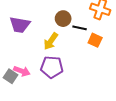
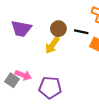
brown circle: (63, 19) -> (58, 29), moved
purple pentagon: (52, 67) -> (50, 88), moved

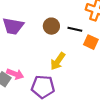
yellow arrow: (52, 45) -> (58, 61), moved

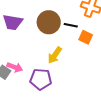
brown circle: (51, 26) -> (49, 22), size x1.5

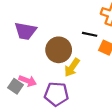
brown circle: (49, 22) -> (59, 50), moved

